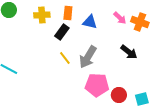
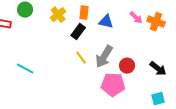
yellow cross: (42, 15) -> (58, 15), turned -35
black arrow: (129, 52) -> (158, 69), moved
red circle: (119, 95) -> (127, 66), moved

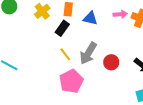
pink arrow: (136, 18) -> (120, 14), turned -48
pink pentagon: (113, 85) -> (71, 81), moved, turned -30

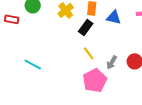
gray arrow: (88, 53) -> (112, 62), moved, size x0.6

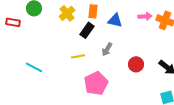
yellow line: (89, 53) -> (78, 56), moved, turned -64
gray arrow: (112, 62) -> (107, 49), moved

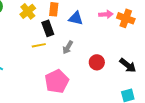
black rectangle: (87, 30) -> (48, 28), turned -56
yellow line: (78, 56) -> (39, 45), moved

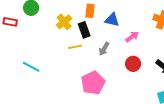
yellow cross: (28, 11) -> (64, 22), moved
pink arrow: (106, 14) -> (132, 37), moved, turned -32

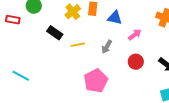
yellow cross: (64, 22) -> (73, 12), moved
black rectangle: (84, 30) -> (55, 33), moved, turned -35
cyan line: (31, 67) -> (21, 76), moved

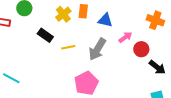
gray arrow: (107, 47) -> (97, 49), size x1.6
red circle: (136, 62) -> (141, 49), moved

